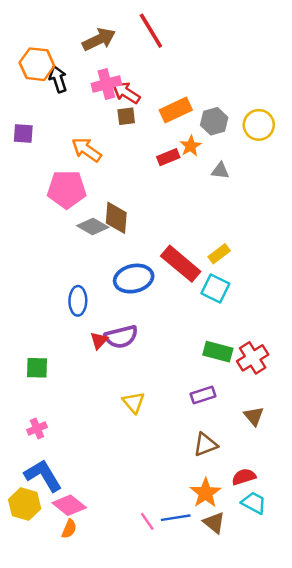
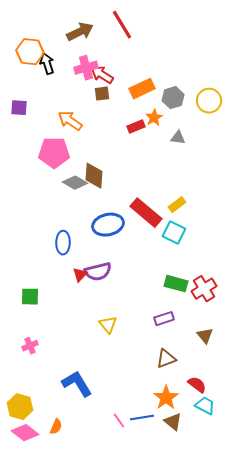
blue L-shape: (43, 476) -> (77, 384), moved
red semicircle: (244, 477) -> (197, 385), turned 54
pink diamond: (69, 505) -> (25, 433), moved

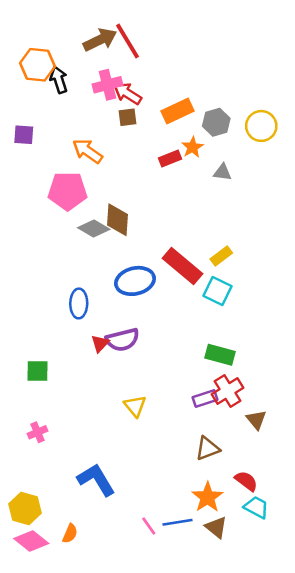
red line: (122, 25) -> (128, 41), moved
red cross: (204, 289) -> (228, 391), moved

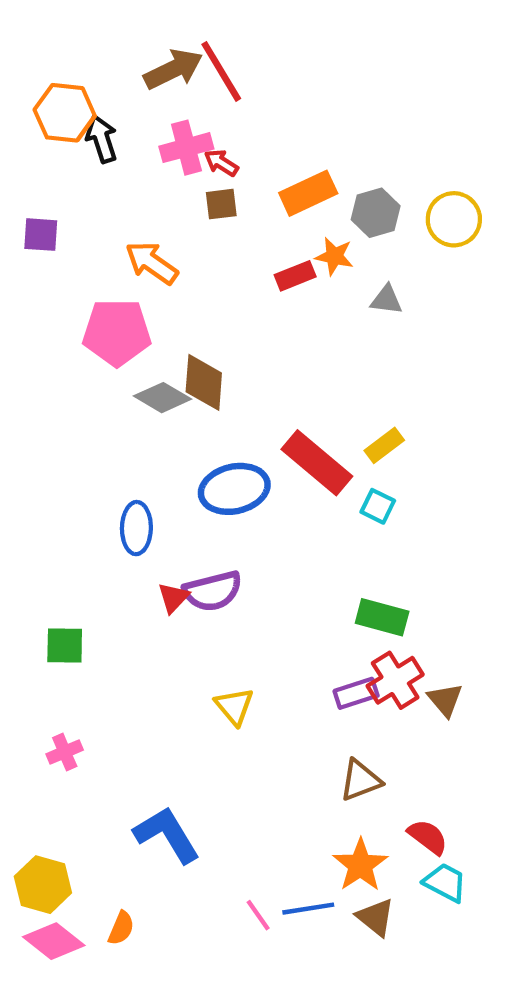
red arrow: (128, 93) -> (221, 163), size x0.7
orange star: (192, 147) -> (334, 256), turned -30
cyan square: (218, 291) -> (378, 506), size x0.7
brown triangle: (256, 420) -> (445, 700), moved

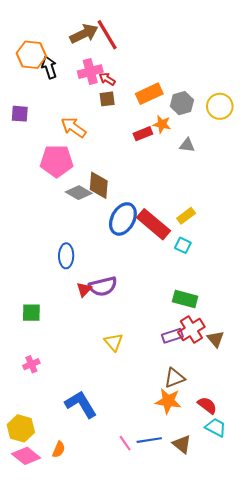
blue ellipse: (234, 489) -> (123, 219), moved, turned -48
orange star: (360, 865) -> (168, 401), moved, turned -30

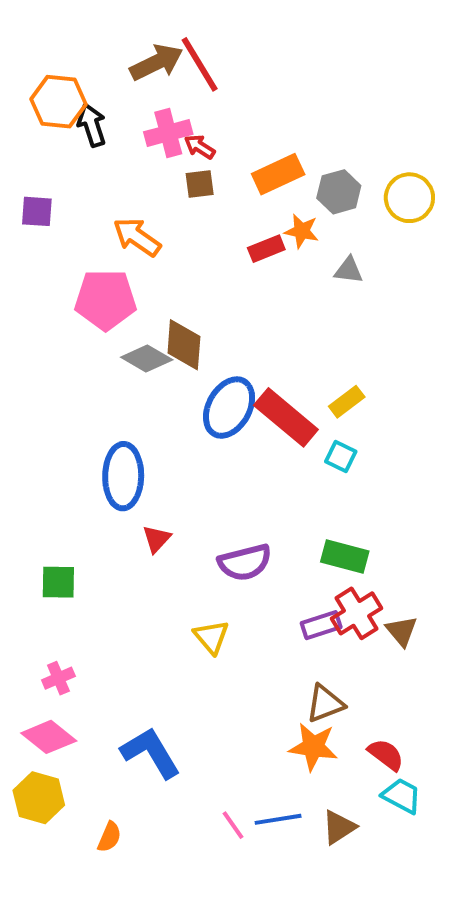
blue ellipse: (66, 256) -> (123, 476), size x1.4
purple semicircle: (103, 286) -> (245, 562), moved
brown triangle: (182, 444) -> (339, 827), turned 48
pink diamond: (26, 456) -> (49, 737), moved

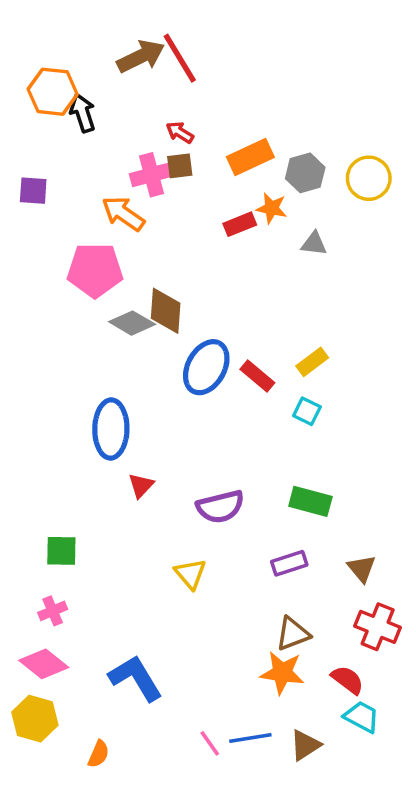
pink cross: (168, 133) -> (151, 175), moved
red rectangle: (286, 417) -> (257, 376), size x0.6
green square: (58, 582) -> (61, 551), moved
red cross: (356, 613) -> (378, 627), moved, turned -36

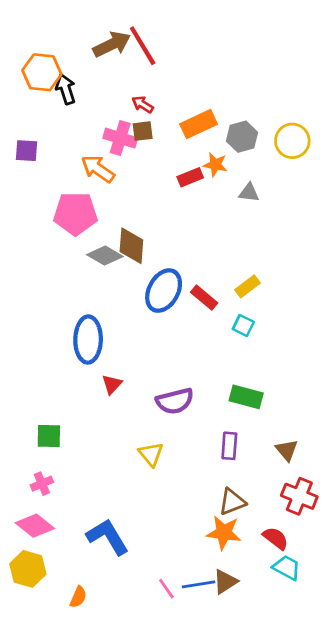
pink cross: (151, 175) -> (120, 138), turned 32
purple rectangle: (289, 563) -> (229, 446), turned -68
brown triangle: (305, 745) -> (225, 582), moved

